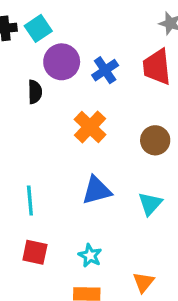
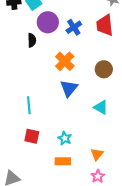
blue triangle: (97, 190) -> (69, 88), moved, turned -36
cyan triangle: (150, 204) -> (101, 107), turned -42

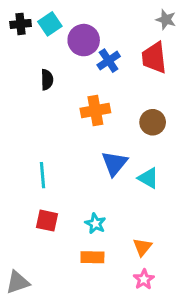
purple circle: (48, 22) -> (84, 40), moved
orange cross: (65, 61) -> (95, 111), turned 36
blue triangle: (69, 88) -> (114, 163), moved

